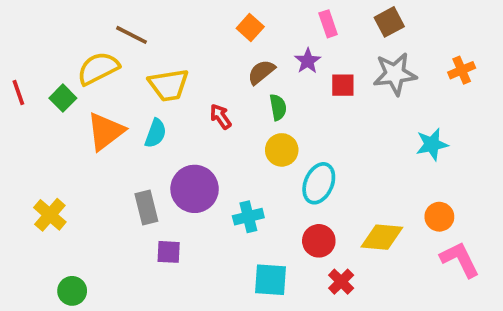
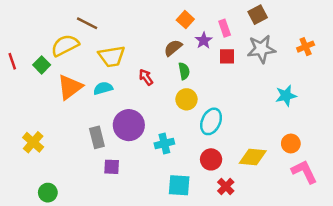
pink rectangle: (328, 24) -> (225, 28), moved
orange square: (250, 28) -> (185, 20), moved
cyan semicircle: (156, 133) -> (103, 88), turned -126

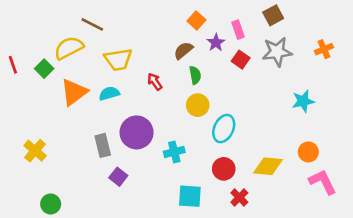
red square: (227, 56) -> (241, 60), turned 35
purple square: (112, 167) -> (118, 177), turned 35

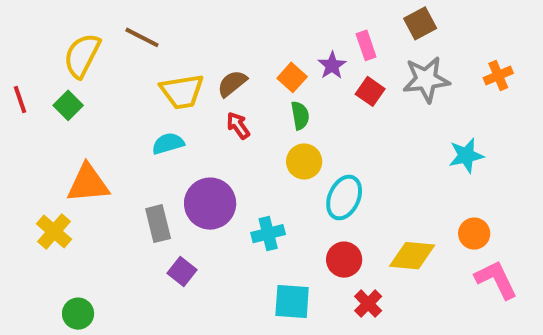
orange square: (196, 21) -> (292, 77), moved
yellow semicircle: (69, 48) -> (82, 55), moved, turned -36
brown semicircle: (183, 50) -> (232, 83), moved
orange triangle: (74, 92) -> (88, 184), moved, turned 32

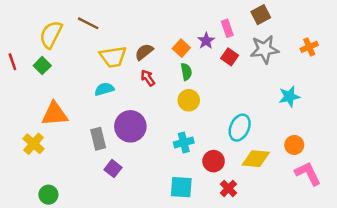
cyan ellipse: (344, 198) -> (240, 128), moved
cyan cross: (268, 234) -> (184, 142), moved

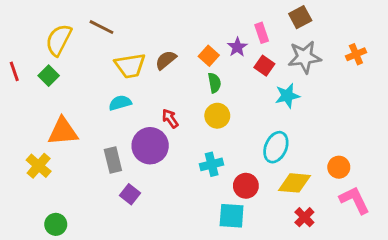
red arrow: (148, 78) -> (170, 119), moved
cyan star: (289, 97) -> (287, 96), moved
cyan square: (181, 187) -> (232, 216), moved
red cross: (228, 188) -> (304, 217), moved

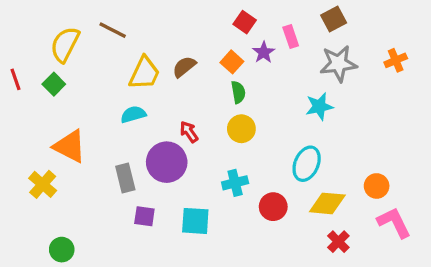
yellow trapezoid: (130, 66) -> (144, 73), turned -56
red square: (264, 66) -> (245, 22), moved
orange triangle: (63, 131) -> (70, 146), turned 32
purple square: (130, 194) -> (144, 216), turned -30
cyan square: (232, 216) -> (195, 221), moved

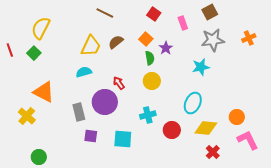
brown line: (113, 30) -> (105, 13), moved
purple star: (264, 52) -> (166, 48), moved

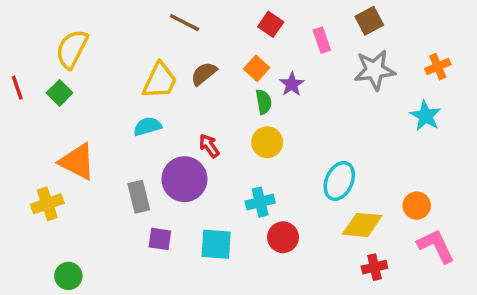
cyan star: (201, 67) -> (426, 116), moved, turned -30
yellow cross: (27, 116) -> (47, 204), turned 30
red circle: (172, 130) -> (283, 237), moved
red cross: (213, 152) -> (374, 267), turned 32

